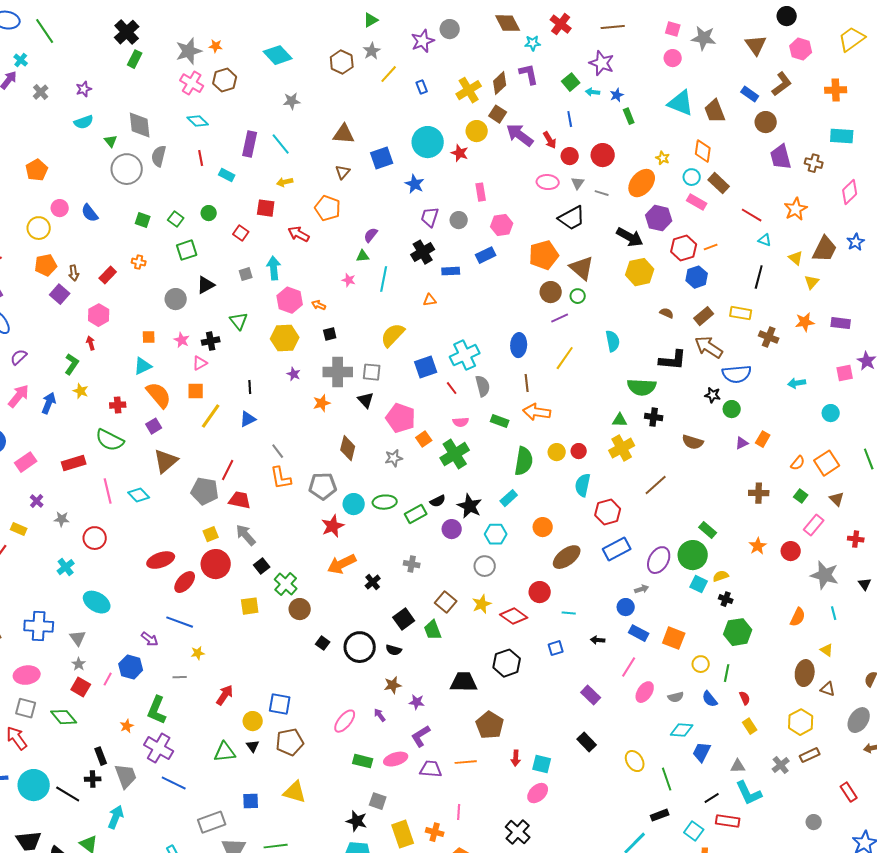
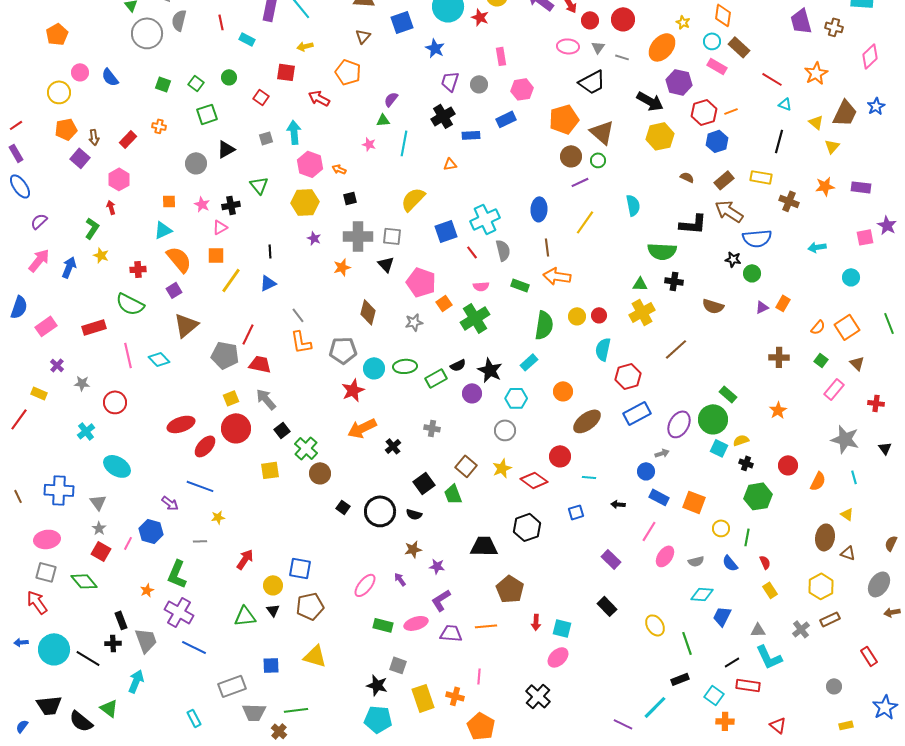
red circle: (791, 551) -> (788, 465), moved

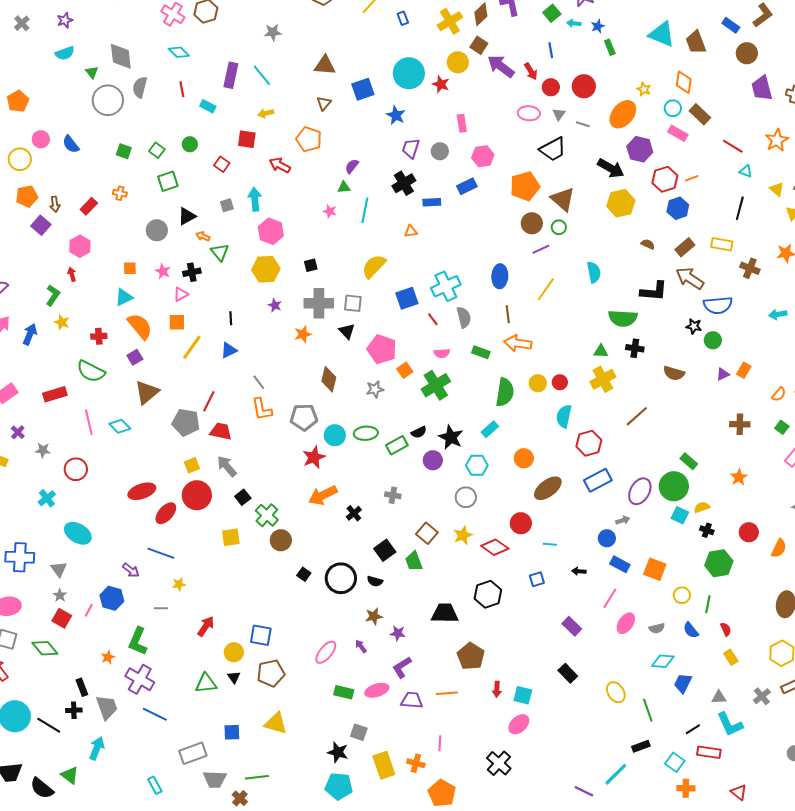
orange arrow: (339, 169) -> (203, 236), moved

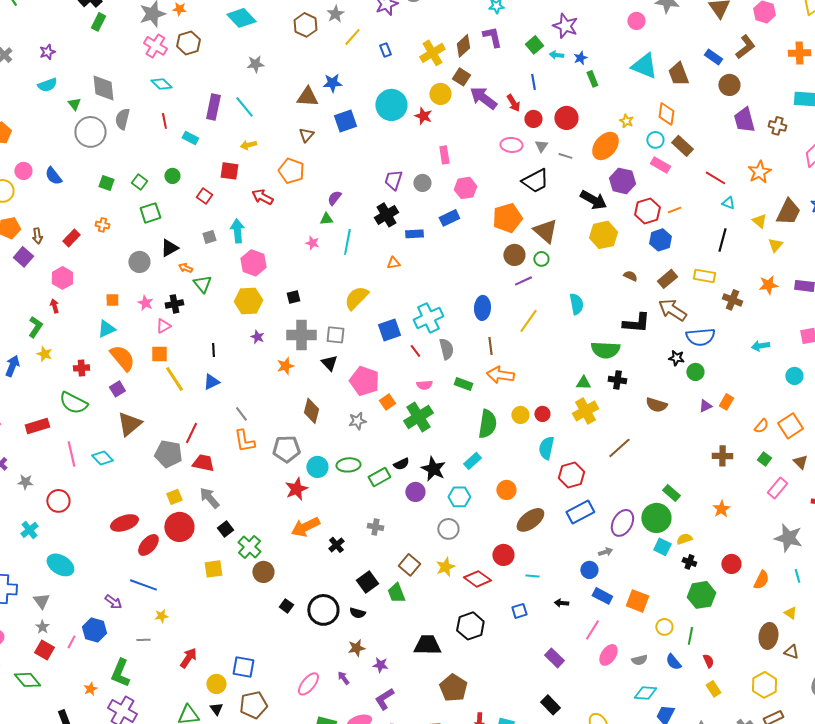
blue star: (396, 115) -> (332, 83), moved, turned -30
yellow line: (192, 347) -> (174, 379), turned -68

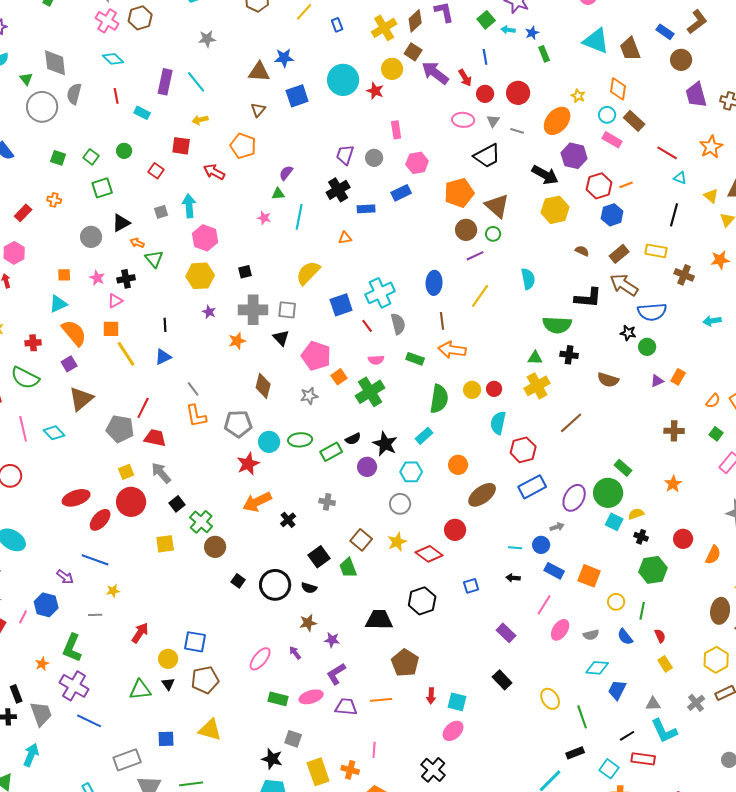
cyan line: (532, 576) -> (515, 548), moved

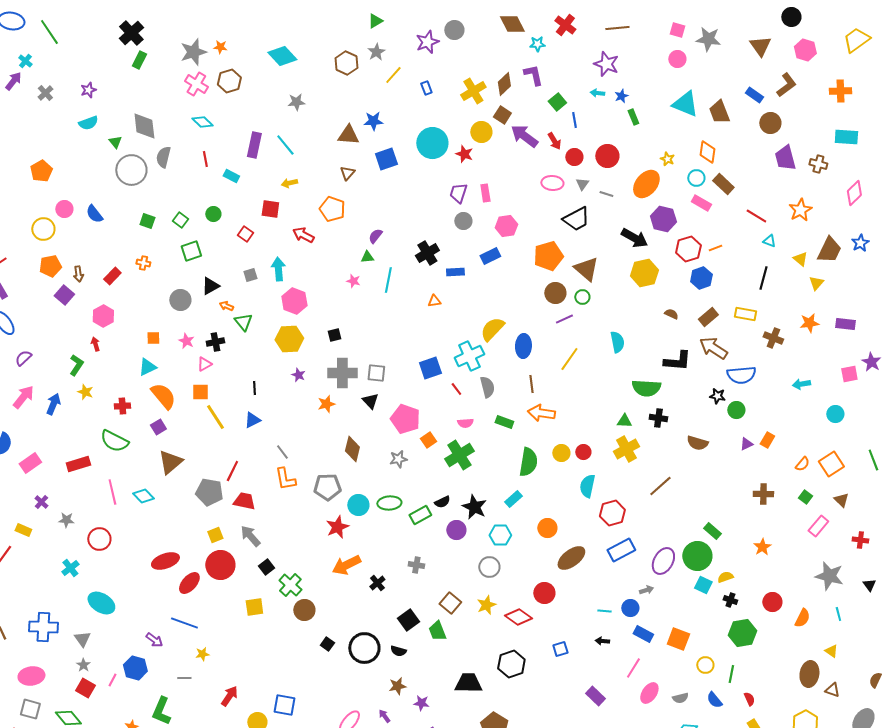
green square: (486, 20) -> (557, 102), moved
purple trapezoid: (345, 155) -> (458, 193), moved
yellow semicircle: (308, 273) -> (492, 329), moved

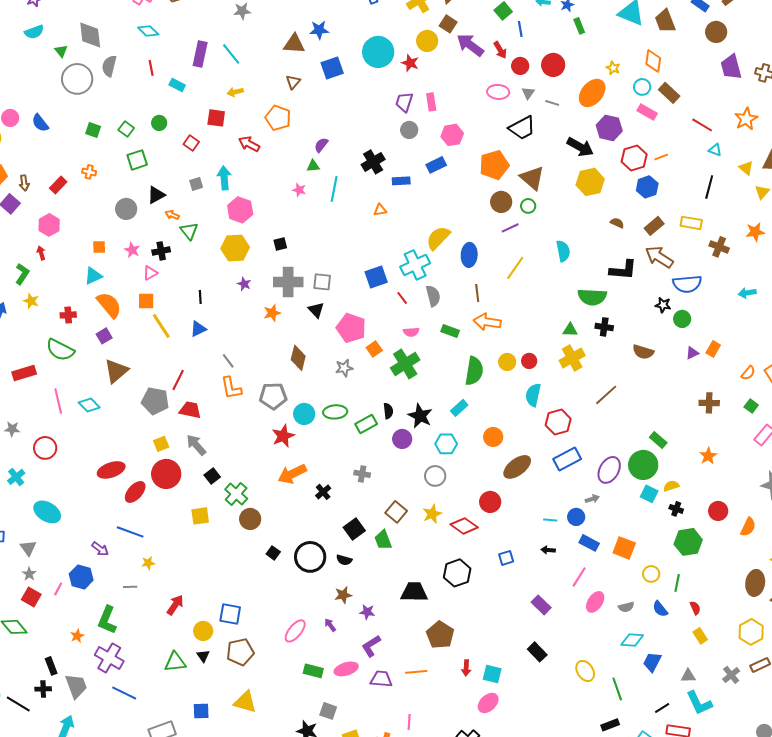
black semicircle: (442, 502) -> (388, 411), turned -70

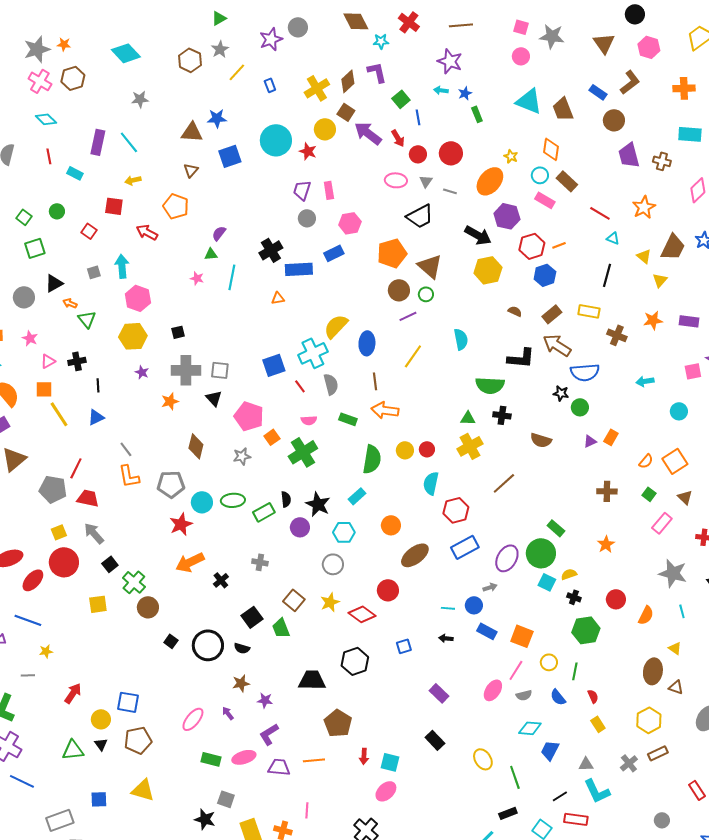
blue rectangle: (401, 181) -> (299, 269), size x1.5
black cross: (161, 251) -> (77, 361), moved
pink line: (579, 577) -> (516, 670), moved

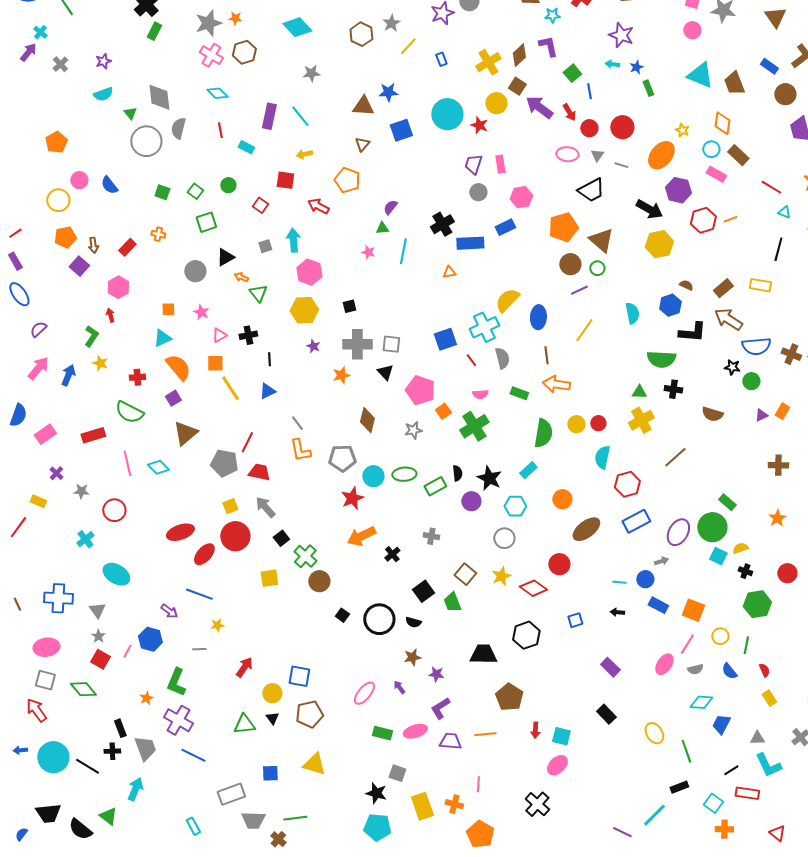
blue hexagon: (545, 275) -> (670, 305), moved
brown cross: (617, 335) -> (791, 354), moved

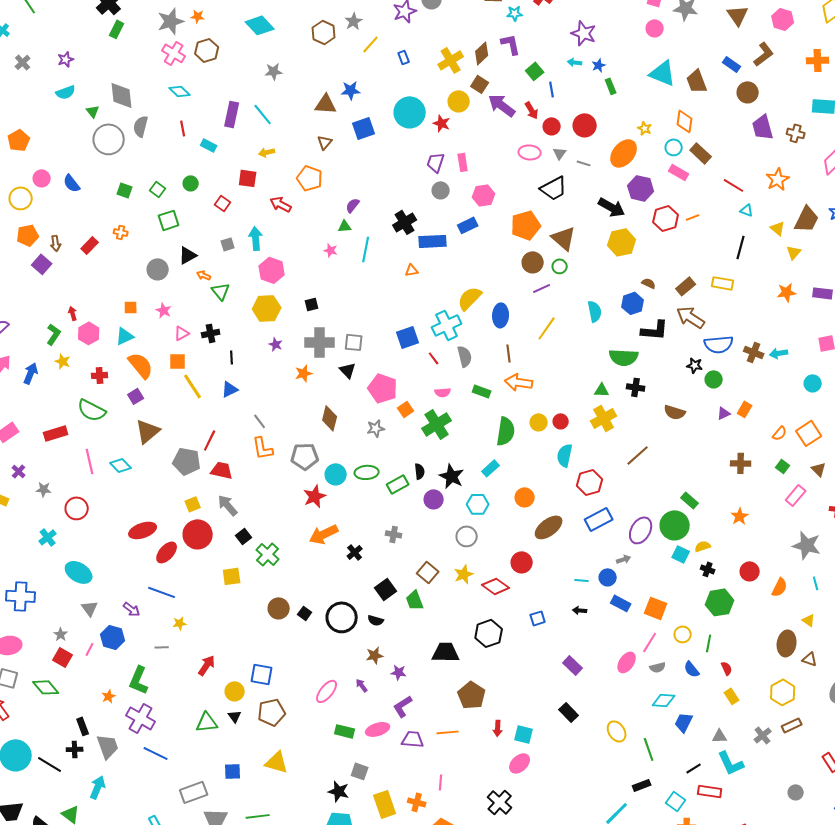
pink hexagon: (118, 287) -> (89, 333), moved
brown circle: (319, 581) -> (279, 608), moved
gray triangle: (97, 610) -> (90, 608), moved

